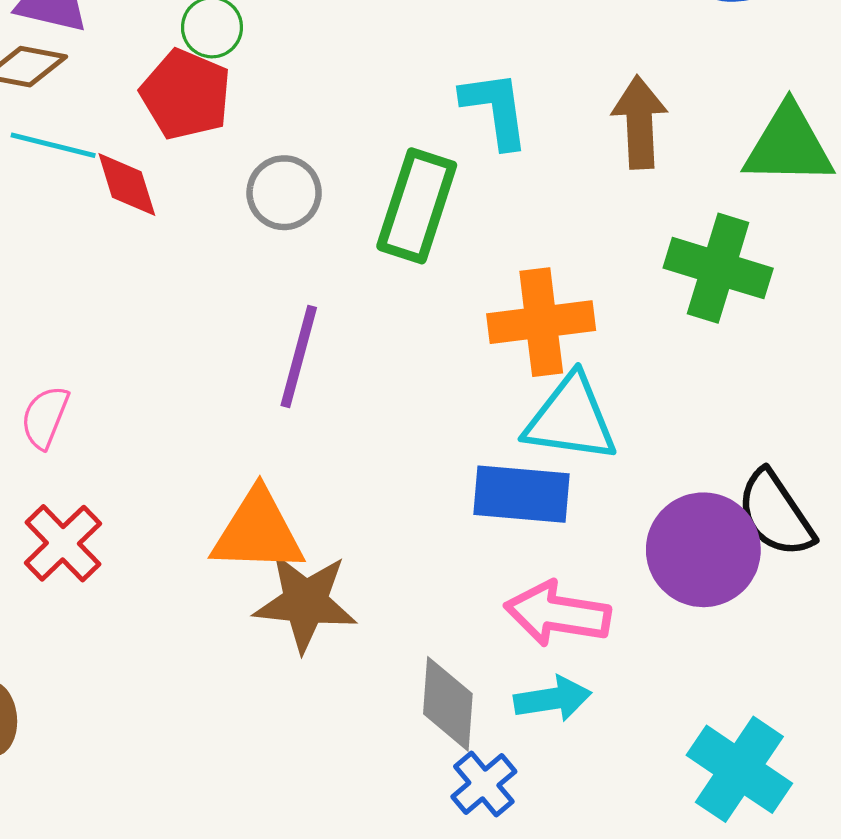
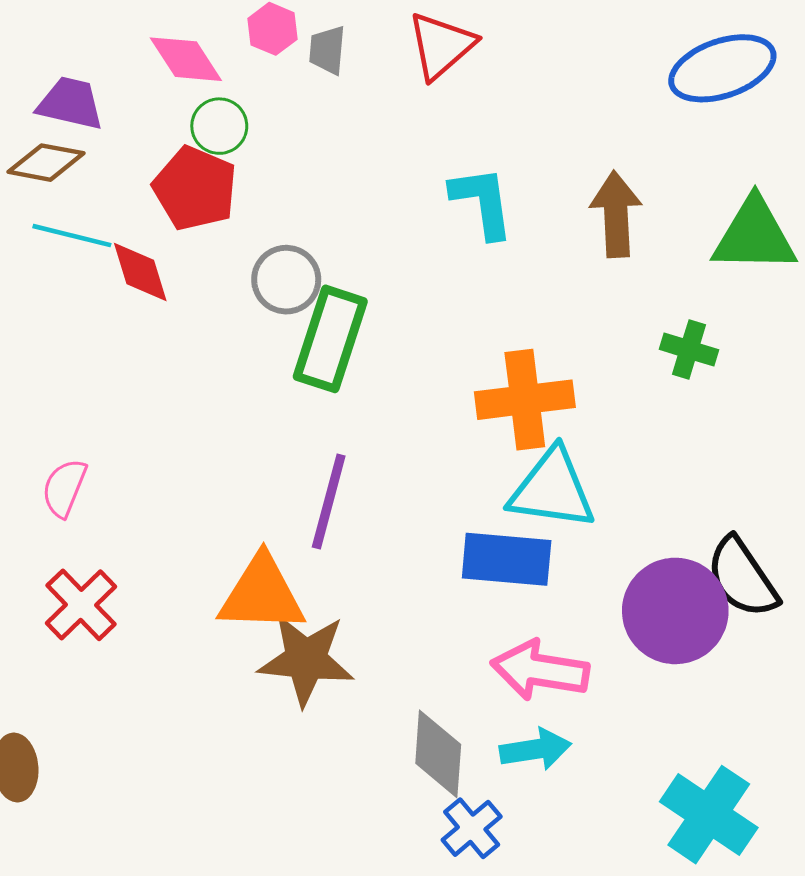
green rectangle: (417, 206) -> (330, 339), moved
green cross: (718, 268) -> (689, 350), size x0.6
purple line: (299, 357) -> (329, 502), moved

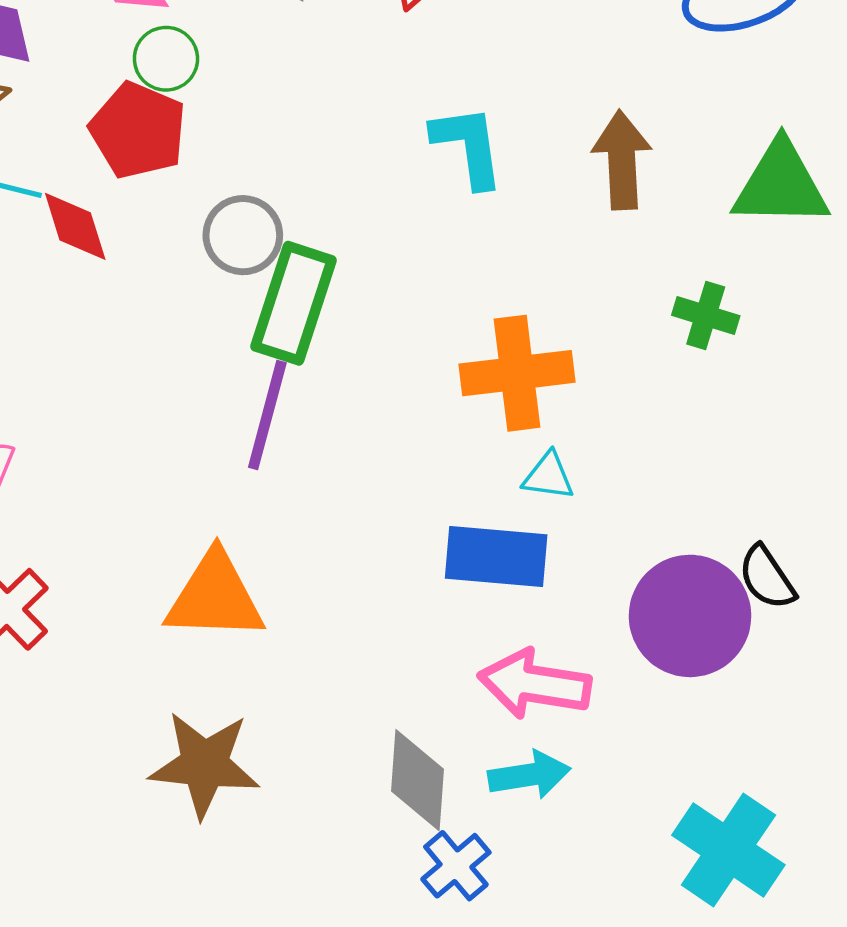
cyan triangle: (552, 489) -> (549, 476), size x0.5
purple line: (329, 502) -> (267, 415), moved
black semicircle: (742, 578) -> (767, 578), size x0.7
brown star: (306, 660) -> (204, 764), moved

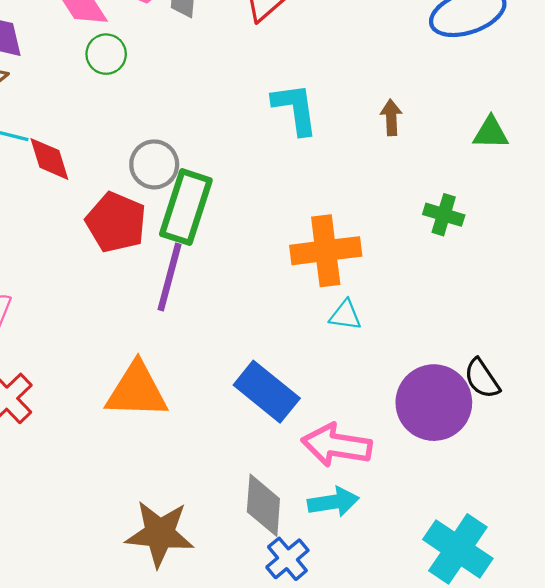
red pentagon: (138, 130) -> (116, 222), moved
brown arrow: (622, 160) -> (391, 117), size x0.6
green triangle: (781, 184) -> (491, 133), size x0.6
blue rectangle: (496, 557) -> (267, 392), moved, turned 34
brown star: (204, 764) -> (160, 534), moved

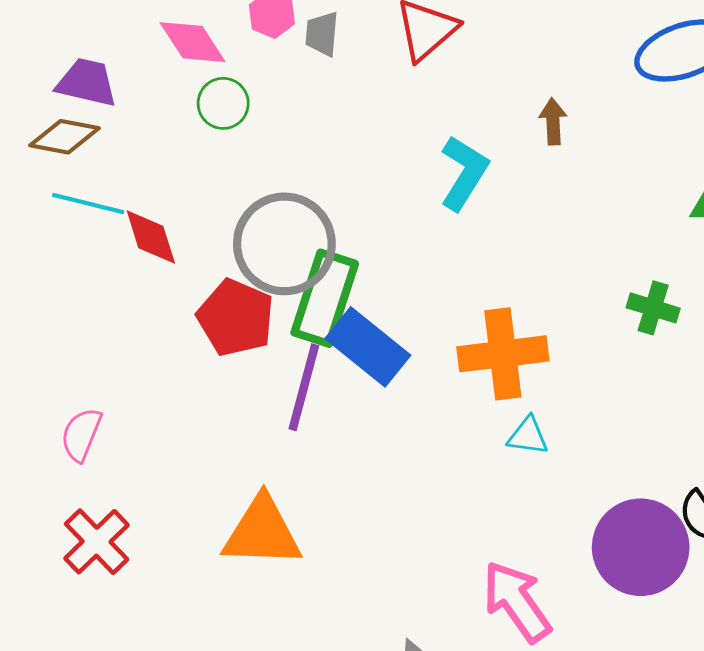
cyan L-shape: (295, 109) -> (464, 173), turned 40
brown arrow: (391, 117) -> (553, 121), moved
gray circle: (154, 164) -> (284, 244), size x1.6
blue rectangle: (267, 392) -> (368, 347), moved
pink arrow: (337, 445) -> (517, 602), turned 46

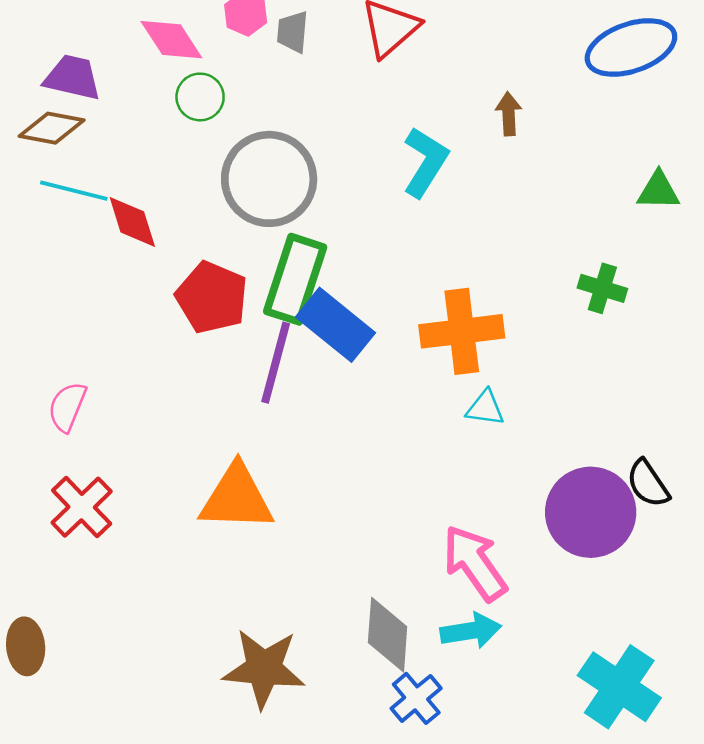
gray circle: (284, 244) -> (269, 179), moved

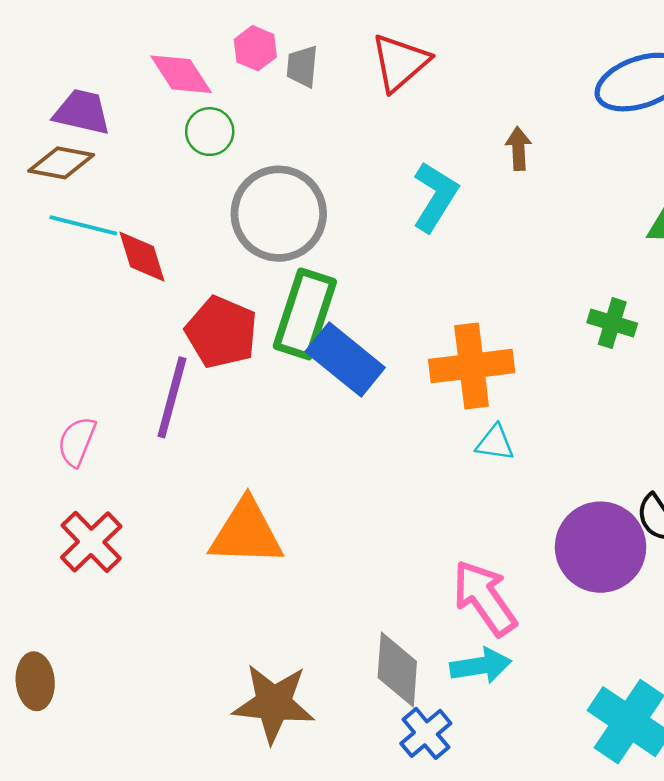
purple line: (276, 363) -> (172, 397), moved

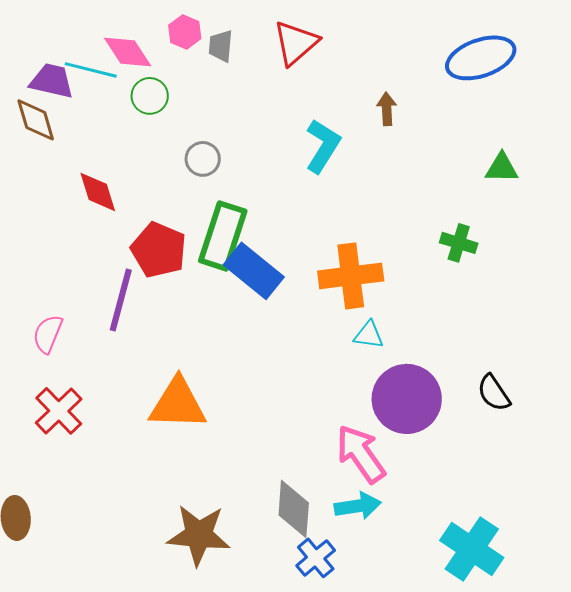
brown diamond: (61, 163) -> (36, 120), turned 63
gray circle: (279, 214) -> (203, 159), size x0.5
cyan line: (83, 225) -> (91, 70), moved
purple circle: (601, 547) -> (407, 399), moved

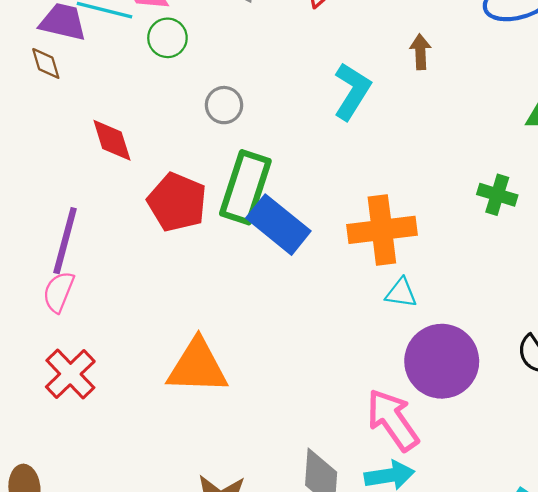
brown diamond: (36, 120) -> (46, 63), size x0.7
purple line: (121, 300) -> (65, 241), moved

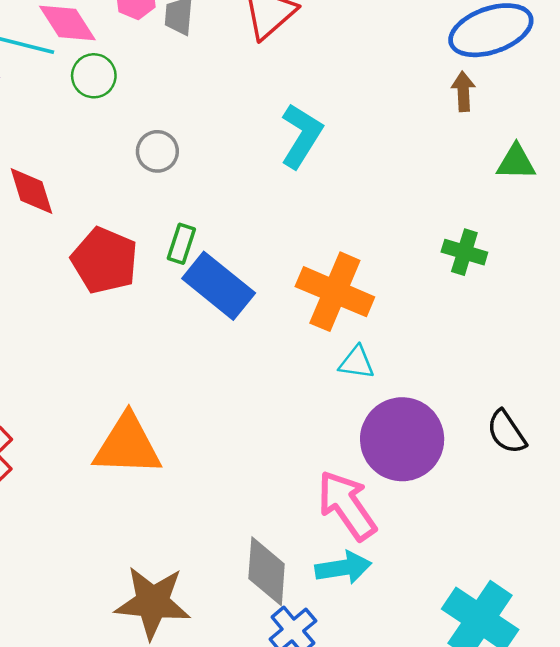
brown arrow: (420, 52) -> (463, 91), moved
green rectangle: (245, 187) -> (181, 244), size x0.5
orange cross: (382, 230) -> (335, 292), turned 30

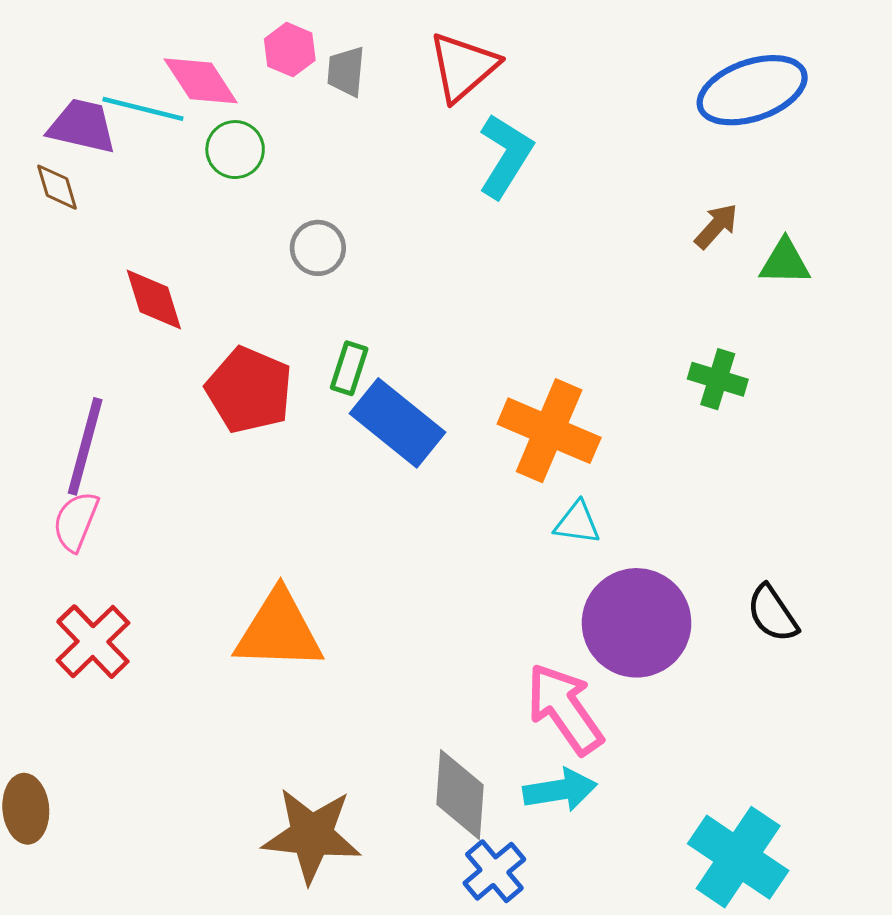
brown arrow: (463, 91) -> (716, 226), moved, turned 45
cyan L-shape: (301, 136) -> (505, 156), moved

